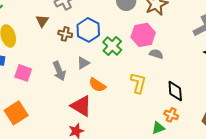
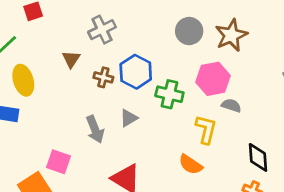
green cross: (112, 46) -> (169, 94), turned -30
pink square: (23, 73) -> (58, 162), moved
yellow L-shape: (138, 83) -> (206, 129), moved
orange semicircle: (97, 85) -> (191, 165), moved

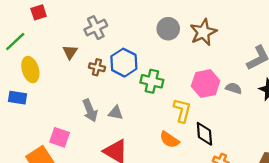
pink hexagon: (213, 79) -> (206, 84), moved
gray semicircle: (231, 105) -> (234, 88), moved
gray triangle: (129, 118) -> (116, 113), moved, turned 42
black diamond: (258, 157) -> (204, 134), moved

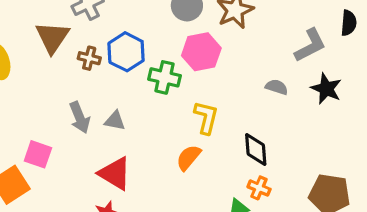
brown triangle: (70, 52) -> (52, 37), size x1.6
pink hexagon: (206, 84) -> (201, 52), moved
black diamond: (204, 134) -> (256, 149), moved
orange semicircle: (169, 140) -> (189, 157), turned 96

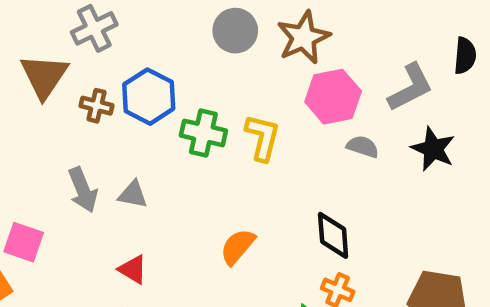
pink hexagon: (201, 52) -> (333, 97), moved
yellow L-shape: (206, 117) -> (263, 138), moved
red triangle: (115, 174) -> (133, 269), size x0.6

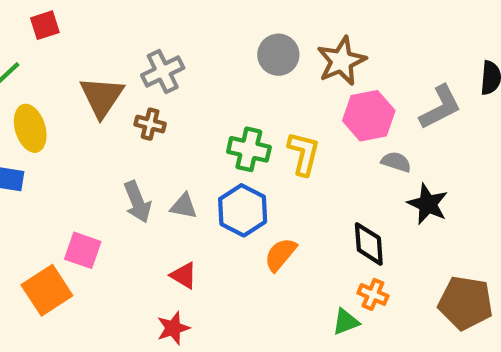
gray cross: (94, 28) -> (163, 72), moved
blue hexagon: (149, 97) -> (243, 210), moved
black star: (433, 149) -> (428, 204), moved

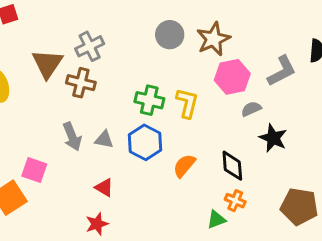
brown cross: (150, 124) -> (81, 83), size x1.4
gray semicircle: (396, 162) -> (251, 109), turned -42
orange semicircle: (280, 254) -> (184, 166), moved

